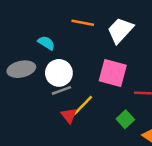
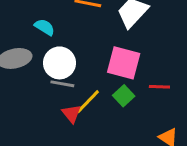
gray line: (61, 90) -> (62, 84), turned 30
green square: (125, 119) -> (124, 96), moved

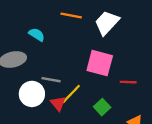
white circle: (59, 63) -> (32, 94), moved
green square: (124, 96) -> (102, 107), moved

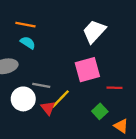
orange line: (71, 16) -> (25, 25), moved
pink square: (100, 63) -> (87, 70), turned -30
green square: (102, 107) -> (100, 111), moved

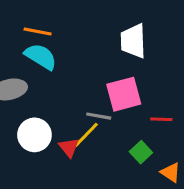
white trapezoid: (94, 31) -> (133, 41), turned -45
cyan semicircle: (28, 43) -> (41, 57), size x1.5
gray line: (41, 85) -> (99, 116), moved

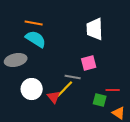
pink square: (124, 94) -> (89, 63), size x0.7
red line: (161, 119) -> (113, 90), moved
green square: (141, 152) -> (100, 100), turned -32

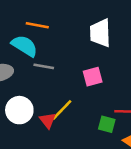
orange line: (34, 23) -> (37, 25), moved
gray line: (73, 77) -> (44, 66), moved

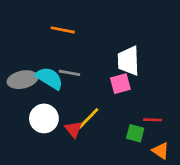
white trapezoid: (100, 33) -> (128, 61), moved
cyan semicircle: (24, 46) -> (49, 78), moved

